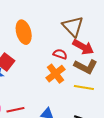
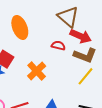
orange cross: (55, 74) -> (37, 71), moved
yellow line: (84, 87) -> (85, 76), turned -54

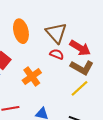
brown triangle: (68, 17) -> (56, 33), moved

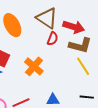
red semicircle: (57, 54) -> (53, 39), turned 104
yellow line: (79, 88) -> (83, 66), turned -66

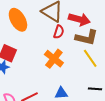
orange cross: (34, 66) -> (54, 59), moved

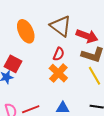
red semicircle: (59, 32) -> (59, 54), moved

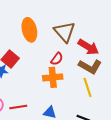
orange cross: (58, 73) -> (53, 77), turned 30

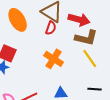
red semicircle: (57, 59) -> (51, 28), moved
orange cross: (53, 77) -> (54, 59), turned -36

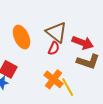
yellow line: (90, 59) -> (68, 87), moved

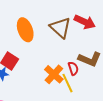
red arrow: (83, 43) -> (85, 22), moved
red semicircle: (54, 48) -> (73, 68), moved, turned -48

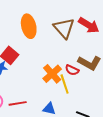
red semicircle: (73, 68) -> (72, 70), turned 128

